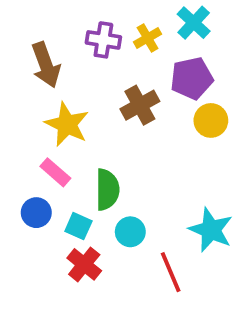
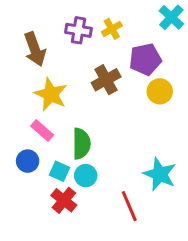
cyan cross: (194, 23) -> (171, 17), moved
cyan circle: (130, 232) -> (86, 176), moved

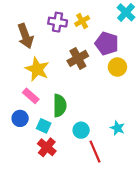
purple pentagon: (145, 59) -> (107, 43), turned 30
cyan star: (160, 174) -> (117, 128), size x0.6
cyan circle: (86, 176) -> (81, 130), moved

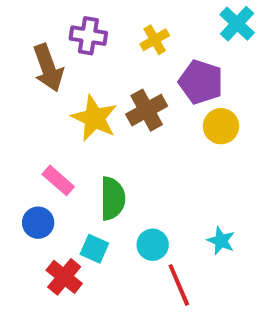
purple cross: (58, 22) -> (88, 36), moved
yellow star: (37, 69) -> (94, 118), moved
cyan square: (44, 126) -> (94, 249), moved
red cross: (47, 147) -> (64, 277), moved

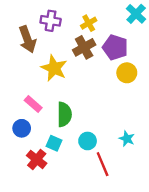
brown cross: (147, 110) -> (84, 47), moved

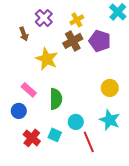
purple cross: (51, 21) -> (44, 18), turned 36
brown arrow: (27, 39) -> (24, 34), size x0.6
yellow circle: (127, 73) -> (110, 88), moved
cyan star: (127, 139) -> (110, 120), size x1.5
cyan square: (54, 143) -> (55, 135), moved

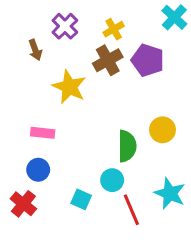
pink rectangle: (29, 90) -> (43, 133), turned -35
green semicircle: (56, 99) -> (127, 146), moved
blue circle: (19, 111) -> (38, 170), moved
cyan star: (110, 120) -> (170, 193), moved
red cross: (32, 138) -> (23, 204), moved

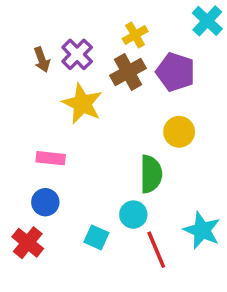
purple cross: (65, 26) -> (77, 54), moved
yellow circle: (162, 130) -> (179, 132), moved

